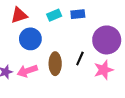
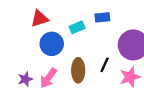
cyan rectangle: (54, 15) -> (77, 27), moved
pink arrow: (27, 71) -> (48, 78), turned -36

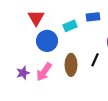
red triangle: (40, 18) -> (36, 18), turned -42

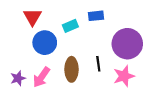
black line: (95, 60) -> (98, 64), turned -32

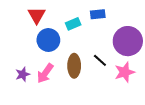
black line: (98, 64) -> (100, 60), turned -40

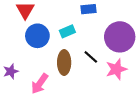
cyan rectangle: (73, 24) -> (67, 31), moved
pink arrow: (45, 73) -> (40, 84), moved

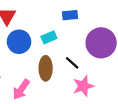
pink star: (116, 69) -> (83, 86), moved

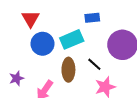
cyan rectangle: (49, 37) -> (72, 39), size x1.5

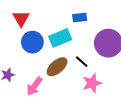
brown ellipse: (68, 70) -> (57, 67), turned 50

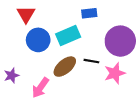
black line: (82, 62) -> (91, 61), turned -32
pink star: (92, 83) -> (115, 73), moved

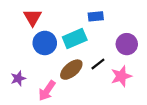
purple circle: (120, 41) -> (127, 44), size x0.7
black line: (91, 61) -> (98, 64), turned -48

